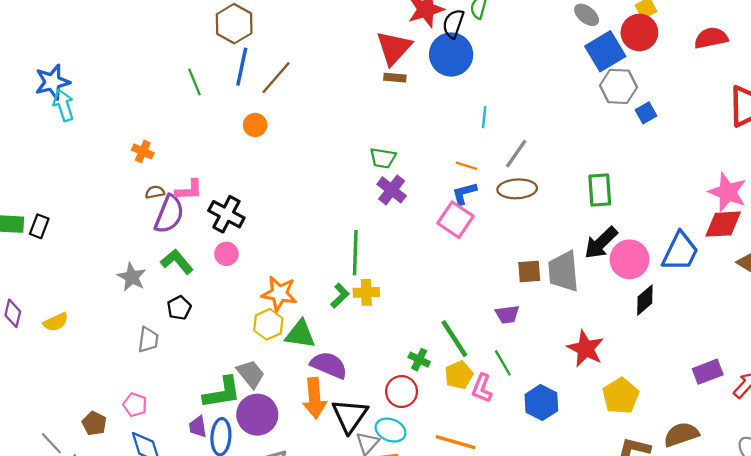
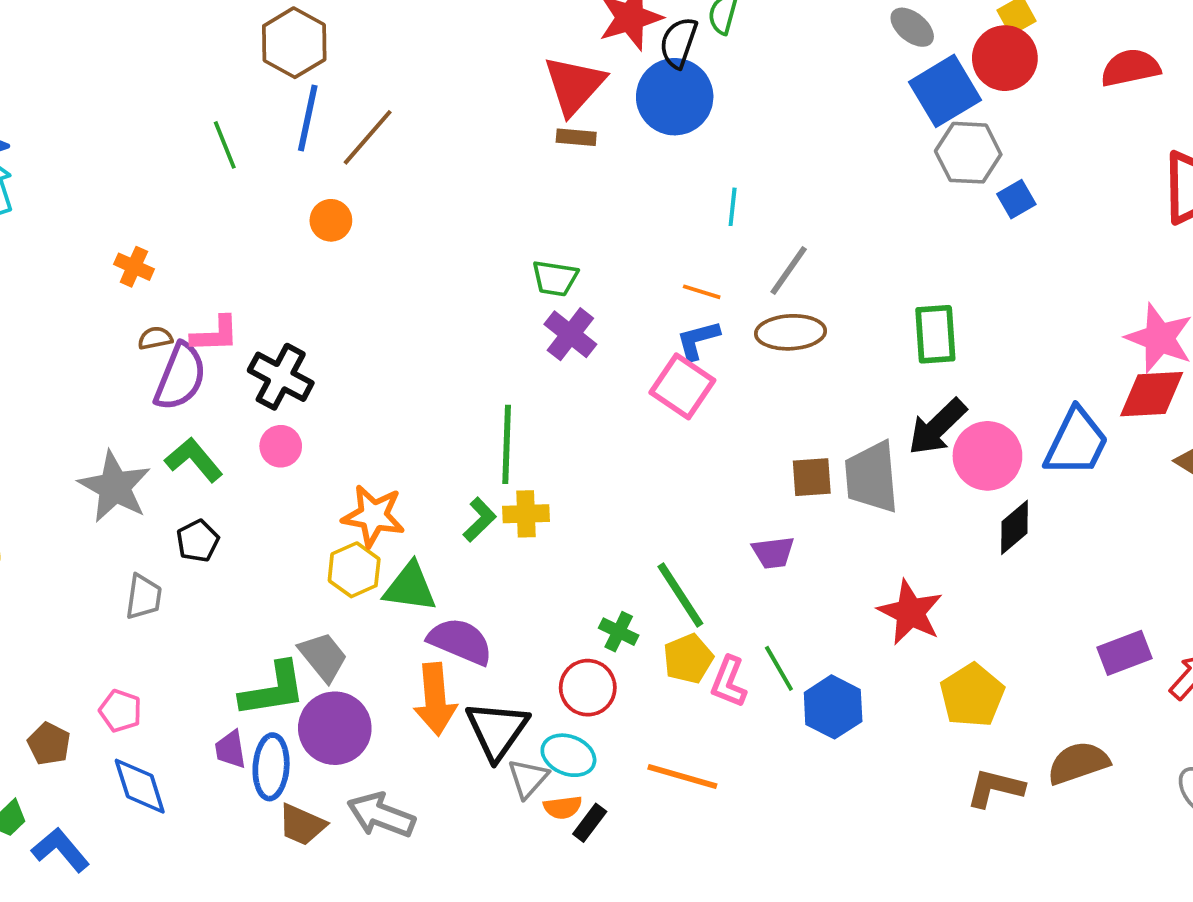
gray star: (132, 277) -> (115, 487), size x1.4
green line: (503, 363) -> (779, 668), moved

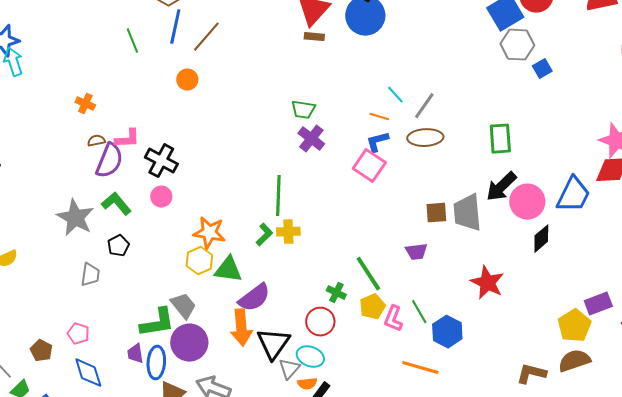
cyan line: (733, 207) -> (395, 95), moved, turned -48
purple semicircle: (460, 641) -> (254, 298), turned 120
yellow pentagon: (972, 695) -> (574, 326), moved
orange line: (682, 776) -> (420, 368), moved

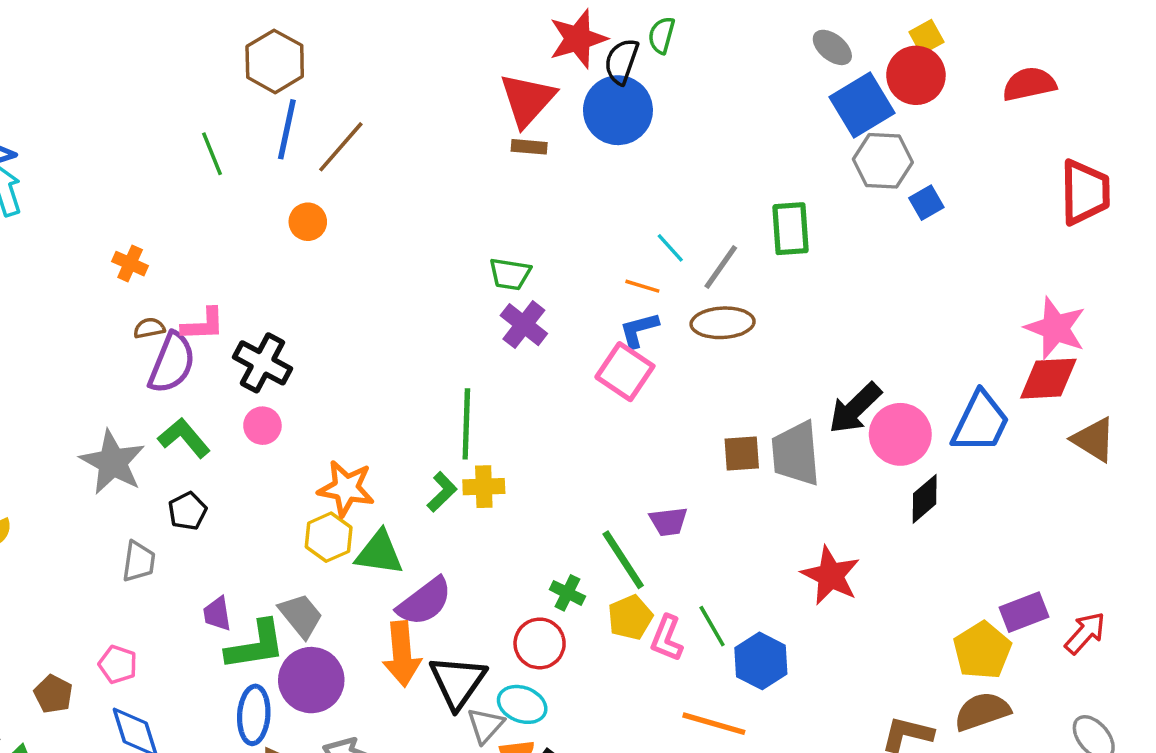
green rectangle: (500, 139) -> (791, 229), moved
purple trapezoid: (416, 252) -> (669, 521), moved
purple trapezoid: (135, 354) -> (217, 614), moved

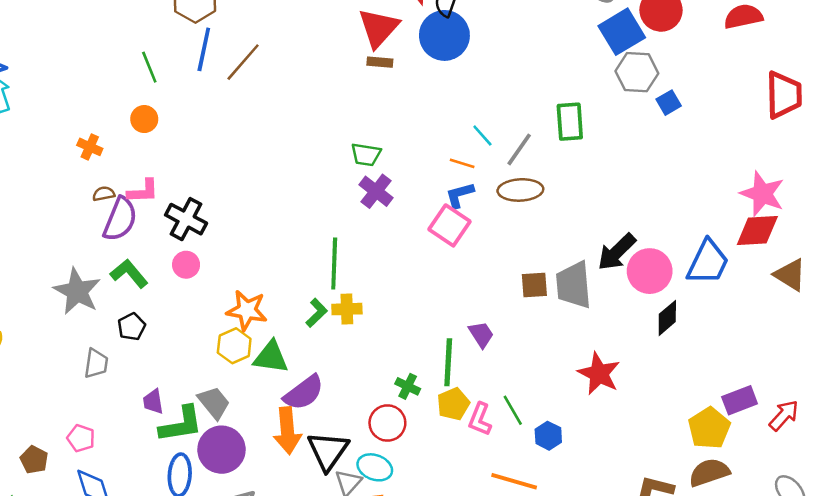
orange circle: (308, 222) -> (144, 119), moved
purple trapezoid: (669, 521) -> (481, 334), turned -116
green line: (623, 560) -> (448, 362), turned 36
blue hexagon: (761, 661) -> (548, 436), size x0.7

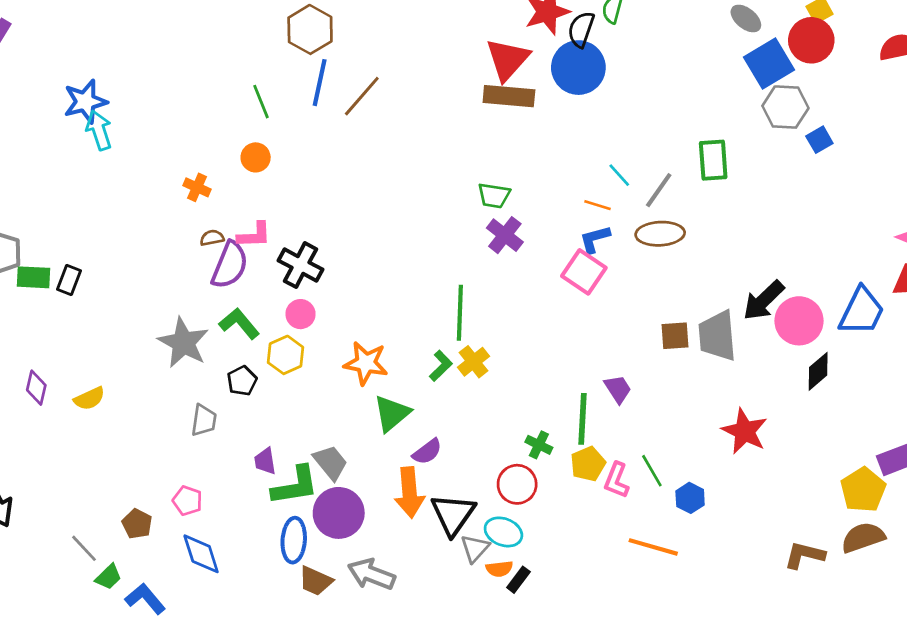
brown rectangle: (380, 62) -> (509, 96), size x1.8
yellow cross: (347, 309) -> (473, 362), turned -36
yellow hexagon: (234, 346) -> (286, 355), moved
green triangle: (271, 357) -> (392, 413), turned -48
purple semicircle: (304, 393) -> (427, 452), size x0.7

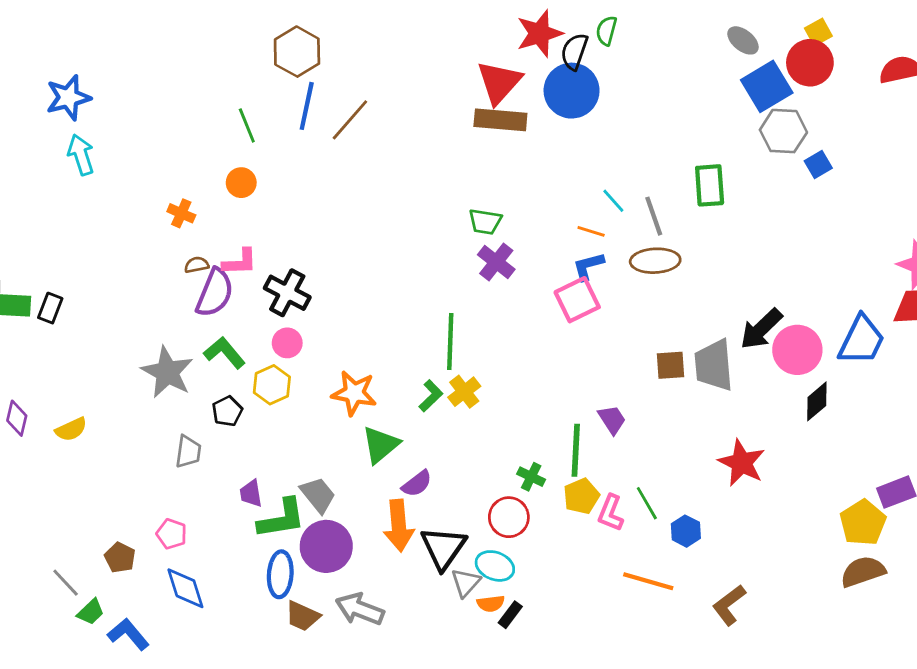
blue star: (85, 102) -> (68, 98), moved
gray line: (659, 190) -> (654, 216), turned -54
pink square: (584, 272) -> (577, 300), turned 30
brown L-shape: (804, 555) -> (729, 605), moved, turned -51

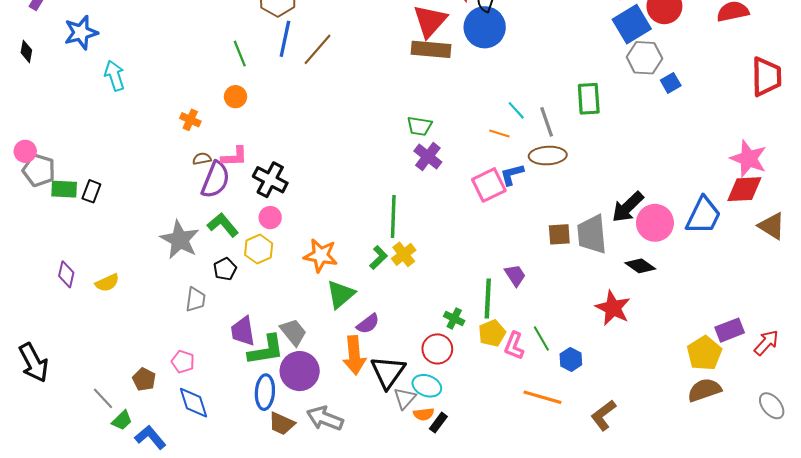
blue star: (68, 98) -> (81, 33), moved
blue L-shape: (588, 266) -> (512, 174), moved
black diamond: (817, 401) -> (640, 266), moved, turned 76
purple trapezoid: (251, 493) -> (243, 331), size x1.4

